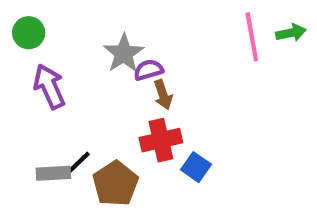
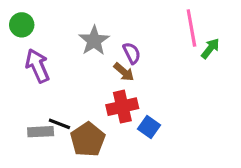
green arrow: (291, 33) -> (210, 48), moved, turned -40
purple semicircle: (148, 70) -> (132, 53), moved, turned 80
brown arrow: (163, 95) -> (124, 72), turned -30
black line: (78, 163) -> (59, 124), turned 65

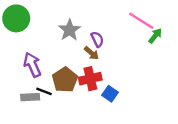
green circle: (22, 25) -> (16, 18), size x1.5
pink line: (191, 28) -> (141, 21), turned -48
purple arrow: (37, 66) -> (32, 65), moved
brown pentagon: (88, 140) -> (65, 80), moved

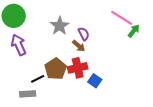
purple arrow: (32, 65) -> (19, 45), moved
black line: (44, 91) -> (38, 79), turned -48
gray rectangle: (30, 97) -> (28, 94), moved

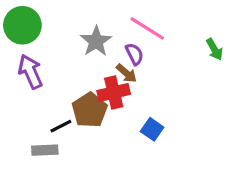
pink line: (122, 18) -> (147, 28), moved
green arrow: (134, 31) -> (214, 49), turned 112
red cross: (78, 68) -> (114, 92), moved

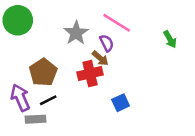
purple arrow: (30, 72) -> (20, 98), moved
brown pentagon: (90, 110) -> (43, 72), moved
blue square: (152, 129) -> (121, 103), turned 30

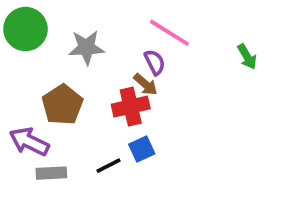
gray star: (76, 33) -> (86, 47), moved, turned 30
purple arrow: (20, 98) -> (29, 142), turned -40
black line: (48, 100) -> (109, 166), moved
blue square: (121, 103) -> (142, 149), moved

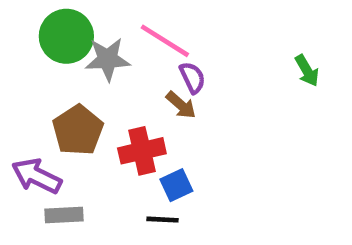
green circle: (25, 29) -> (66, 36), moved
pink line: (169, 33) -> (165, 41), moved
red cross: (131, 107) -> (142, 151), moved
black line: (109, 166) -> (163, 220), moved, turned 30

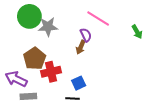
pink line: (165, 41) -> (98, 18), moved
brown arrow: (181, 105) -> (81, 47), turned 72
red cross: (142, 151) -> (51, 72), moved

